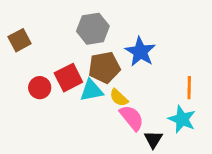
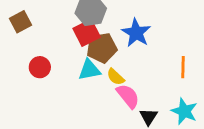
red square: (68, 78) -> (87, 33), moved
cyan star: (182, 119) -> (184, 111), moved

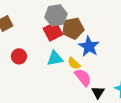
blue star: (136, 33) -> (89, 46), moved
brown pentagon: (102, 48) -> (73, 28), moved

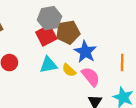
pink semicircle: (83, 77) -> (91, 77), moved

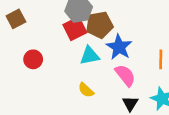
cyan triangle: (48, 65) -> (90, 56), moved
yellow semicircle: (69, 70) -> (86, 90), moved

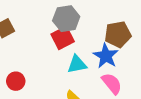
brown pentagon: (99, 25) -> (118, 34), moved
red circle: (33, 59) -> (16, 81), moved

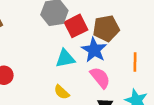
red square: (63, 38) -> (76, 26), moved

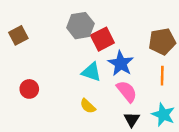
brown pentagon: (106, 28) -> (162, 41), moved
cyan triangle: (65, 58) -> (91, 72), turned 30

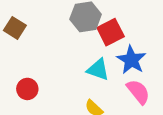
brown square: (18, 35) -> (15, 28), turned -30

